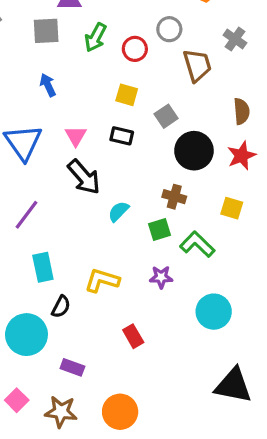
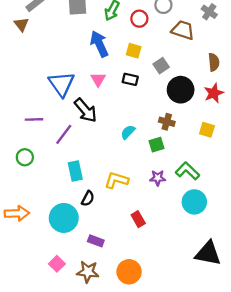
brown trapezoid: (197, 65) -> (183, 30), turned -55
blue arrow: (48, 85) -> (99, 44), moved, size x1.6
black arrow: (84, 177) -> (86, 110), moved
green L-shape: (197, 244) -> (187, 171), moved

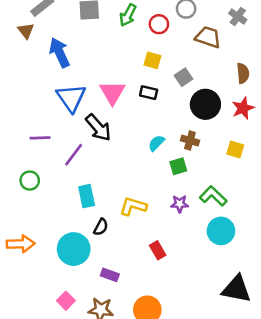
blue arrow: (99, 44) -> (59, 53), moved
pink triangle: (98, 79) -> (112, 93), size x1.5
cyan semicircle: (128, 132) -> (156, 143), moved

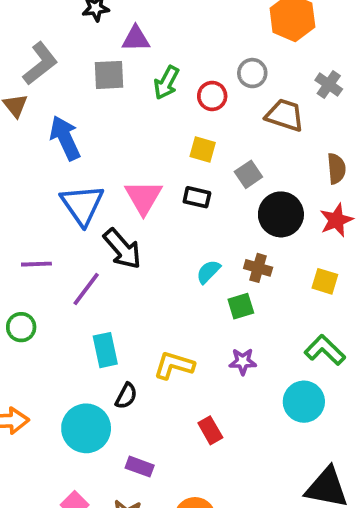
green L-shape: (213, 196) -> (325, 350), moved

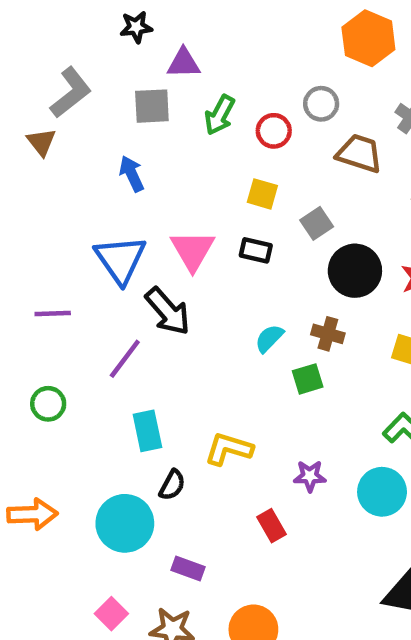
blue arrow: (65, 138) -> (132, 174), moved, size x0.7
purple line: (36, 264) -> (53, 314), moved
purple star: (243, 362) -> (310, 476), moved

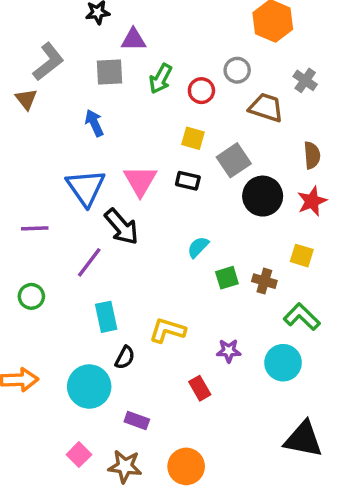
gray square: (317, 223) -> (234, 160), size x1.4
brown cross: (328, 334) -> (264, 281), moved

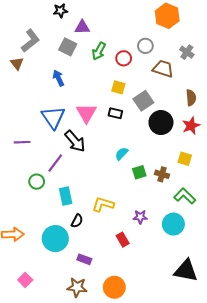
gray square: (110, 72) -> (68, 47), turned 30
green circle: (31, 296) -> (37, 182), moved
pink square: (79, 455) -> (25, 280), moved

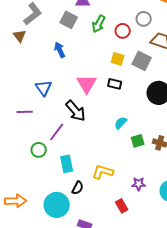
gray square: (143, 101) -> (142, 61), moved, turned -30
blue triangle: (53, 117) -> (44, 88), moved, size x0.7

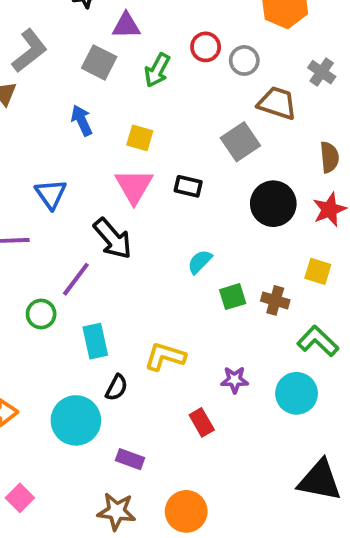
red circle: (123, 31) -> (206, 47), moved
yellow square: (118, 59) -> (140, 138), moved
gray square: (142, 61) -> (240, 142), turned 30

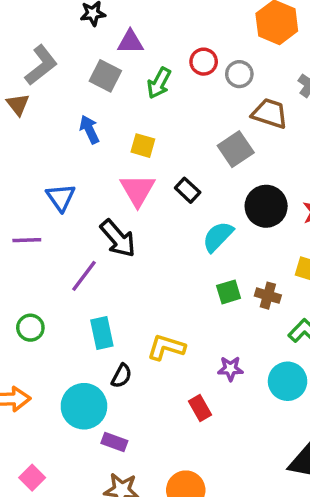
black rectangle: (188, 186) -> (188, 190), turned 30
cyan semicircle: (200, 262) -> (218, 237), moved, size x1.4
green circle: (41, 314) -> (30, 328), moved
purple rectangle: (130, 459) -> (114, 442), moved

